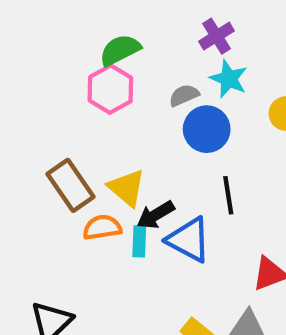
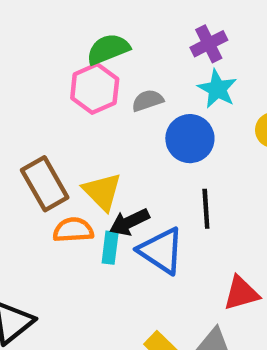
gray semicircle: (184, 95) -> (148, 100), moved

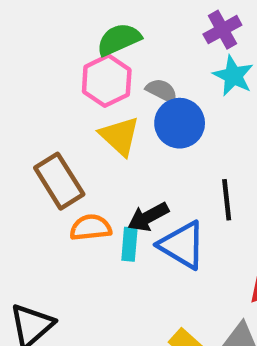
gray semicircle: (148, 100) -> (162, 91), turned 48
blue circle: (190, 139) -> (180, 123), moved
yellow triangle: (102, 192) -> (120, 136), moved

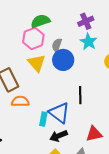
gray semicircle: (162, 91) -> (57, 45), turned -104
black arrow: (148, 217) -> (59, 136), moved
cyan rectangle: (129, 244) -> (43, 119), moved

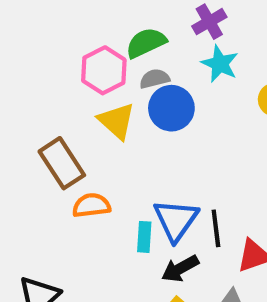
green semicircle: (40, 21) -> (146, 43), moved
gray semicircle: (57, 45) -> (154, 79), turned 64
black line: (80, 95) -> (216, 228), moved
blue triangle: (59, 113) -> (176, 220), turned 35

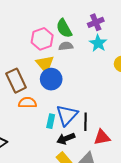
green semicircle: (146, 43) -> (64, 28), turned -102
blue circle: (171, 108) -> (51, 79), moved

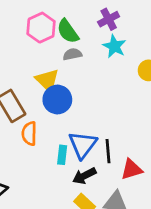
pink hexagon: (42, 39) -> (41, 28), moved
orange semicircle: (27, 103) -> (29, 134), turned -84

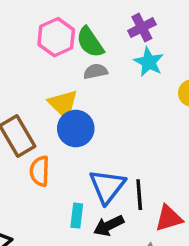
cyan rectangle: (62, 155) -> (77, 216), moved

